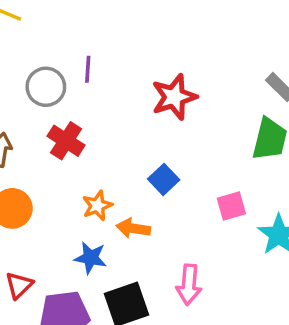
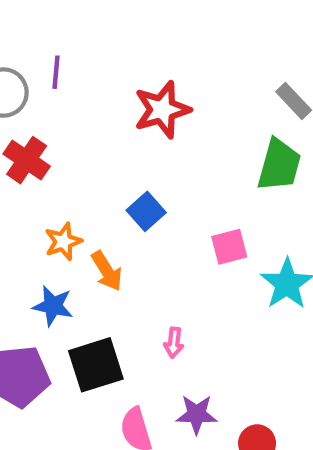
orange arrow: (133, 228) -> (107, 271), turned -132
pink arrow: (189, 285) -> (174, 343), size x0.6

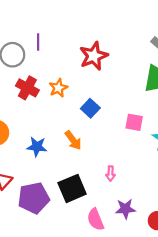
orange star: (63, 242) -> (58, 88), moved
pink square: (229, 247) -> (134, 122), turned 30
blue star: (53, 306) -> (37, 147), moved

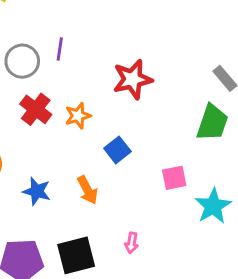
pink square: (134, 122) -> (174, 178), turned -30

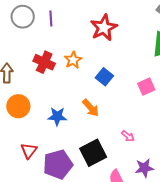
gray circle: (22, 61) -> (23, 17), moved
pink arrow: (132, 243) -> (128, 136), turned -48

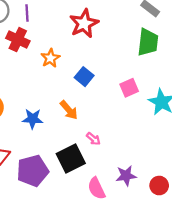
red cross: (44, 62) -> (18, 40), moved
pink arrow: (128, 136) -> (93, 139), moved

